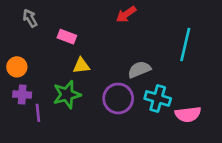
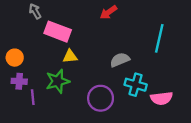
gray arrow: (30, 18) -> (35, 11), moved
pink rectangle: (67, 37) -> (58, 32), size x1.6
purple circle: (118, 98) -> (101, 98), moved

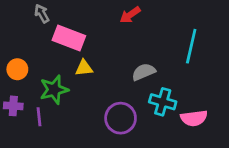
purple cross: (19, 81) -> (13, 106), moved
green star: (58, 81) -> (54, 90), moved

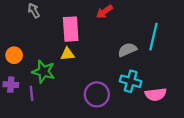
pink rectangle: (69, 38) -> (71, 29), moved, turned 65
gray semicircle: (144, 72) -> (127, 50), moved
green star: (54, 90) -> (44, 72), turned 30

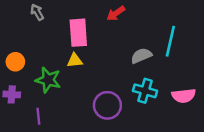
purple line: (32, 93) -> (38, 116), moved
pink semicircle: (156, 94) -> (184, 96), moved

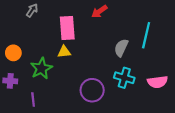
gray arrow: (37, 12) -> (32, 10), turned 64
gray semicircle: (141, 56) -> (121, 48), turned -42
green star: (48, 80) -> (41, 68), turned 30

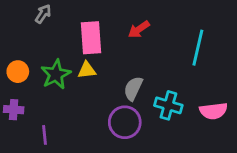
red arrow: (99, 11) -> (139, 29), moved
gray semicircle: (121, 48) -> (133, 88), moved
green star: (41, 68) -> (56, 74), moved

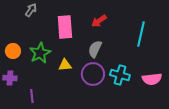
yellow triangle: (87, 70) -> (65, 65), moved
gray semicircle: (133, 88) -> (95, 49), moved
purple circle: (125, 122) -> (93, 74), moved

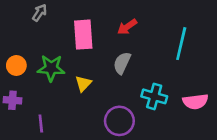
green star: (40, 53) -> (51, 68), turned 30
yellow triangle: (65, 65) -> (83, 84), turned -40
purple circle: (93, 74) -> (119, 121), moved

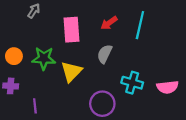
cyan line: (181, 44) -> (140, 25), moved
yellow triangle: (83, 84) -> (71, 72), size x1.5

